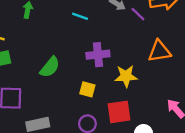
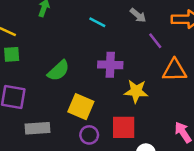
purple line: (138, 14) -> (155, 41), moved
yellow square: (87, 89) -> (81, 107), moved, size x1.5

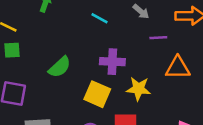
purple line: (155, 41) -> (158, 38), turned -56
yellow square: (81, 107) -> (97, 94), moved

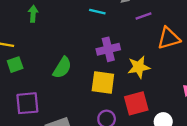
cyan line: (100, 18) -> (97, 12), moved

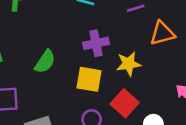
red square: (136, 103) -> (125, 103), turned -35

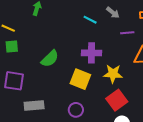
red square: (125, 103) -> (117, 100), moved

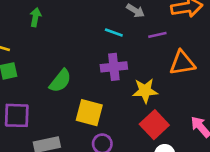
cyan line: (90, 20) -> (114, 33), moved
yellow square: (80, 79) -> (89, 113), moved

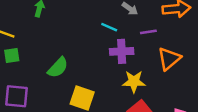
orange triangle: (182, 63) -> (169, 59), turned -35
purple cross: (114, 67) -> (122, 51), moved

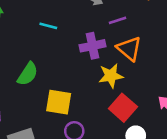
cyan line: (109, 27) -> (48, 26), moved
orange triangle: (169, 59) -> (129, 49), moved, turned -30

